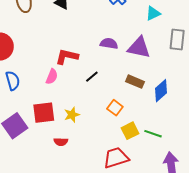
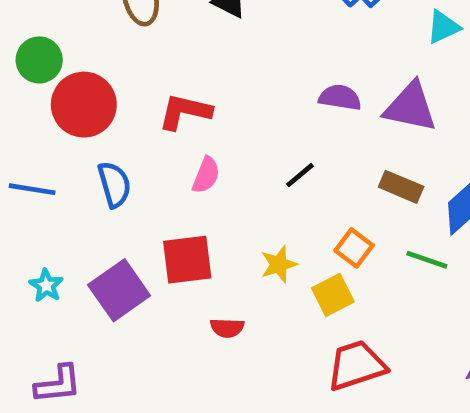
red L-shape: (67, 57) -> (185, 112), moved
yellow star: (72, 115) -> (279, 264), moved
yellow square: (130, 131) -> (333, 295), moved
green line: (153, 134) -> (427, 260), moved

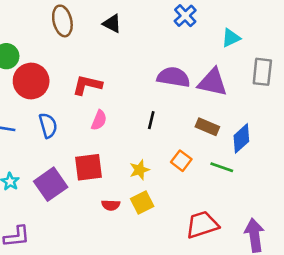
purple semicircle: (340, 98) -> (173, 77), size x1.4
black line: (300, 175) -> (151, 120), turned -36
yellow square: (333, 295) -> (142, 202), moved
red trapezoid: (356, 365) -> (202, 225), moved

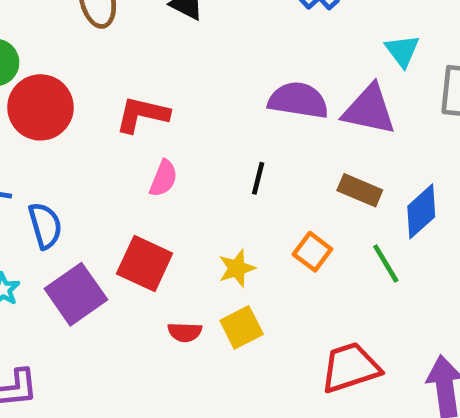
cyan triangle: (231, 38) -> (402, 51), moved, turned -42
blue semicircle: (48, 125) -> (45, 226), moved
red square: (89, 167) -> (145, 263), turned 32
green line: (222, 167) -> (386, 263), turned 40

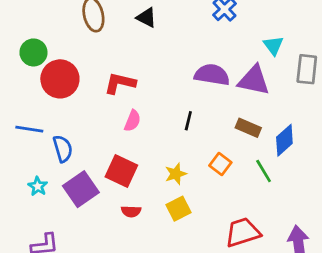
red semicircle: (185, 332) -> (131, 211), moved

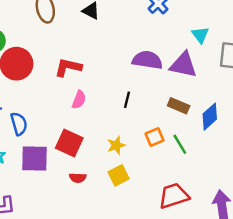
orange square: (220, 164) -> (155, 137), turned 30
green line: (264, 171) -> (180, 144), moved
purple square: (81, 189) -> (34, 159), turned 36

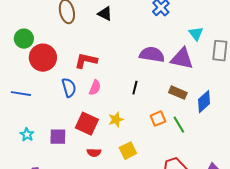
blue semicircle: (19, 124) -> (69, 88), moved
yellow star: (116, 145) -> (116, 120), moved
purple square: (34, 159) -> (58, 137), size x0.7

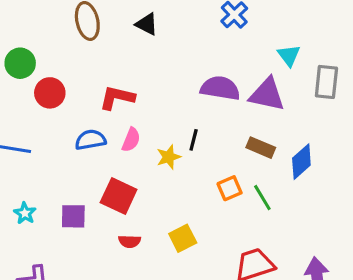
red circle: (43, 58) -> (50, 93), size x0.7
blue semicircle: (69, 88) -> (90, 140), turned -84
yellow star: (116, 120) -> (169, 157), moved

